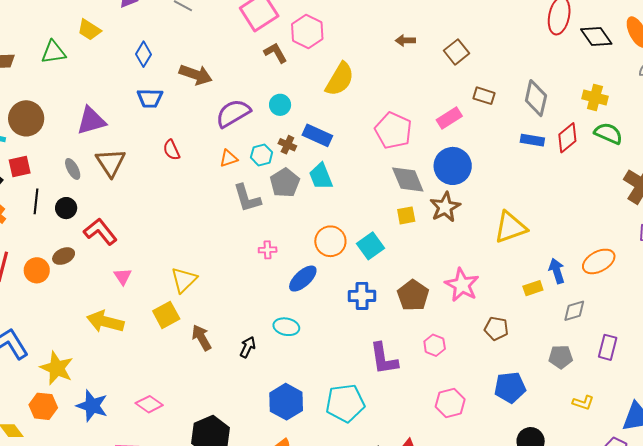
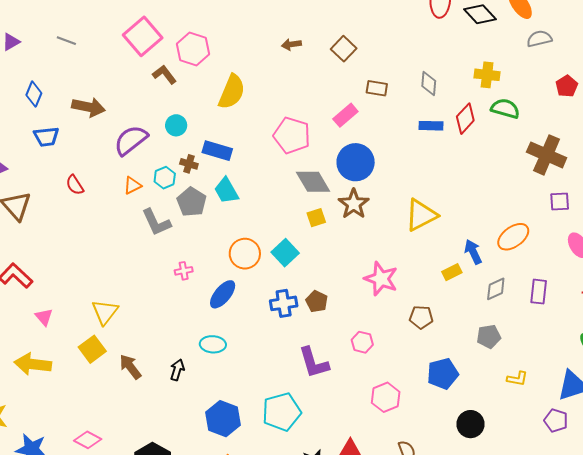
gray diamond: (536, 98) -> (429, 84), size x0.7
brown pentagon: (413, 295) -> (317, 302), moved, size x0.7
purple rectangle: (608, 347) -> (539, 292), moved

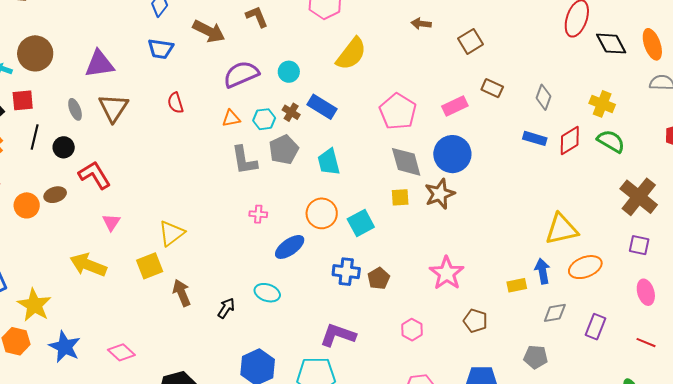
brown L-shape: (164, 75) -> (257, 17), moved
cyan trapezoid: (226, 191) -> (329, 162), moved
yellow triangle: (421, 215) -> (561, 229), moved
purple L-shape: (314, 363) -> (338, 335), moved, turned 111

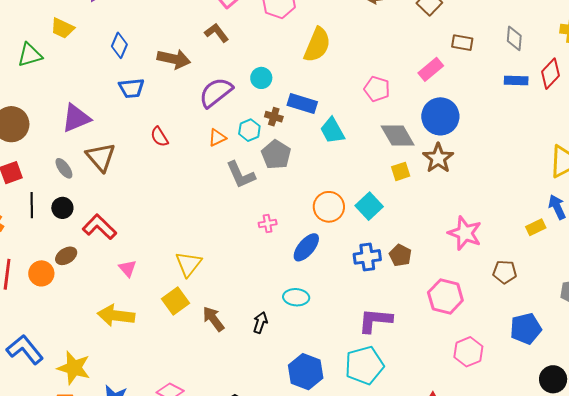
pink pentagon: (398, 112) -> (377, 89), size x0.7
cyan trapezoid: (329, 162) -> (332, 131), moved
pink hexagon: (412, 330) -> (445, 296), size x1.6

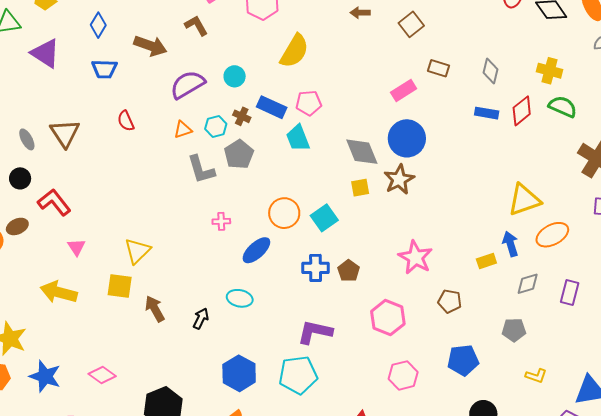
pink pentagon: (377, 89) -> (309, 103), moved, turned -30
purple triangle: (76, 118) -> (45, 53), moved, turned 48
yellow square: (175, 301) -> (120, 286), turned 36

